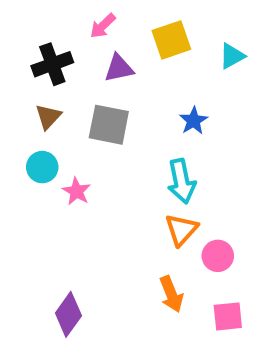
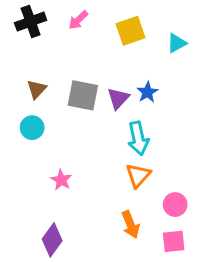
black cross: (52, 64) -> (31, 22), moved
purple triangle: (119, 68) -> (118, 98), moved, turned -35
pink star: (77, 191) -> (61, 180), moved
pink circle: (218, 256) -> (175, 205), moved

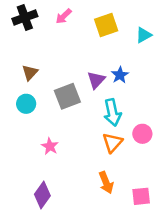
gray square: (83, 95) -> (67, 96), moved, turned -32
pink circle: (175, 205) -> (142, 134), moved

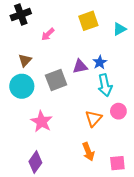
pink arrow: (64, 16) -> (48, 34), moved
purple triangle: (96, 80) -> (80, 66), turned 35
cyan circle: (26, 104) -> (22, 86), size x1.5
cyan arrow: (112, 113) -> (105, 85), moved
pink star: (50, 146) -> (42, 122), size x1.5

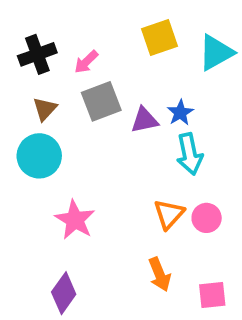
black cross: (21, 15) -> (37, 54), moved
cyan triangle: (119, 29) -> (216, 52), size x1.5
gray square: (56, 80) -> (101, 101), moved
pink circle: (118, 111) -> (207, 218), moved

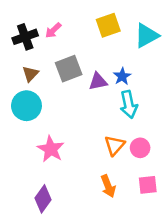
pink arrow: (86, 62) -> (53, 30), moved
pink square: (212, 295) -> (148, 185), moved

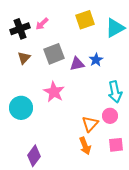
cyan arrow: (129, 104) -> (115, 92), moved
cyan circle: (26, 106) -> (21, 108), moved
orange triangle: (115, 145) -> (90, 124), moved
pink star: (51, 149) -> (54, 92), moved

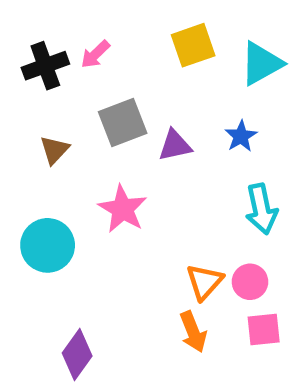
brown triangle: (24, 58) -> (54, 150), moved
blue star: (96, 60) -> (241, 136), moved
pink circle: (110, 116) -> (250, 282), moved

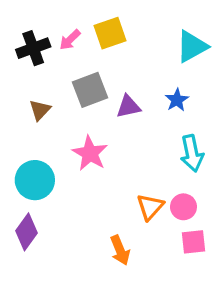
yellow square: (193, 45) -> (110, 33), moved
orange arrow: (193, 332) -> (120, 250), moved
purple diamond: (77, 355) -> (26, 232), moved

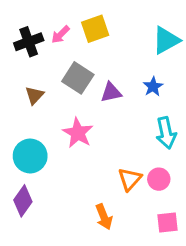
gray square: (90, 90) -> (78, 78), turned -36
pink square: (194, 242) -> (167, 222), moved

